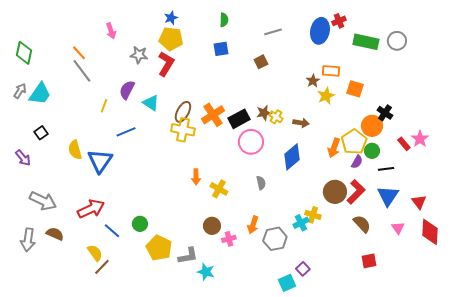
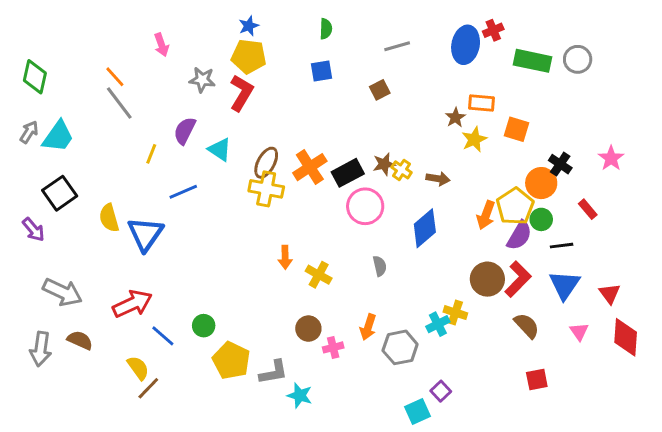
black square: (41, 133) -> (60, 193), size x1.6
pink star: (420, 139) -> (611, 158), moved
purple semicircle: (357, 162) -> (519, 235), size x1.5

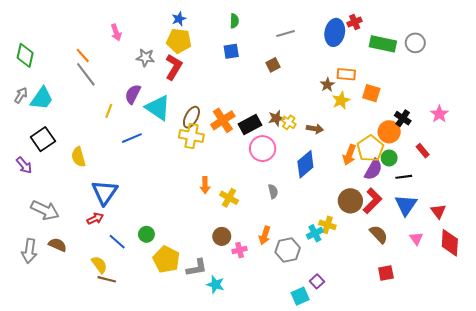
cyan triangle: (220, 150) -> (158, 108), size x1.5
blue triangle: (145, 234) -> (105, 192), moved
red arrow: (132, 304) -> (95, 219), size x0.6
brown line: (148, 388) -> (107, 279), turned 60

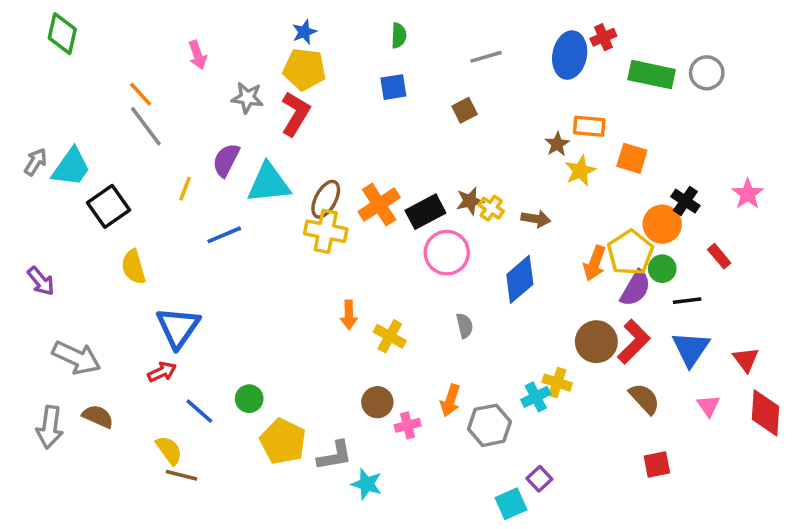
green diamond: (25, 55) -> (62, 34), moved
cyan triangle: (158, 108) -> (269, 183), turned -40
black square: (43, 139) -> (109, 206), moved

